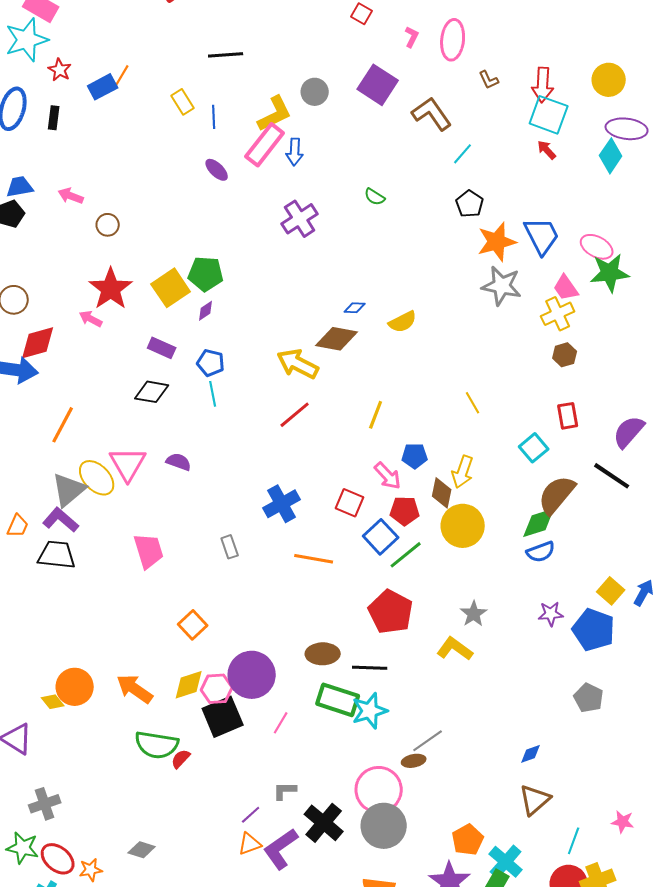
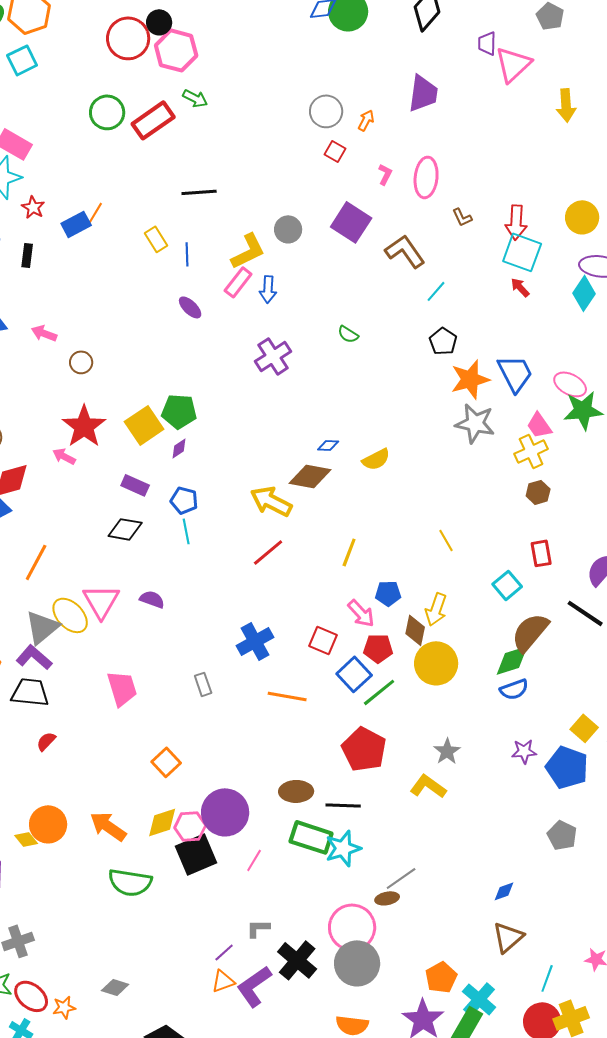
pink rectangle: (265, 145) -> (238, 282), size x0.7
red semicircle: (181, 759) -> (46, 741), moved

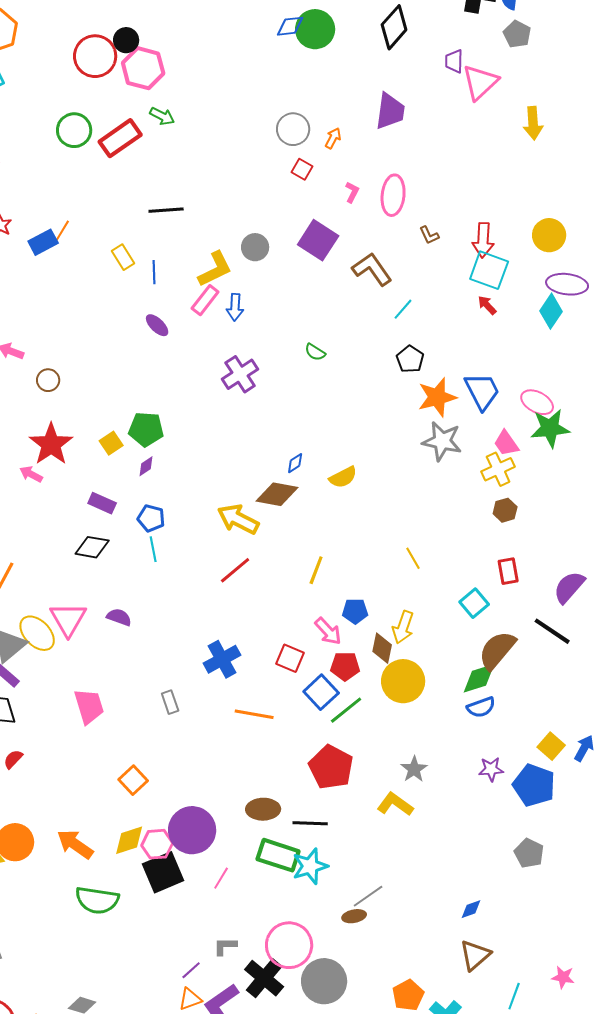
yellow square: (144, 425) -> (111, 443), size x0.6
blue diamond: (328, 445) -> (295, 463), turned -35
pink circle: (352, 927) -> (289, 945), moved

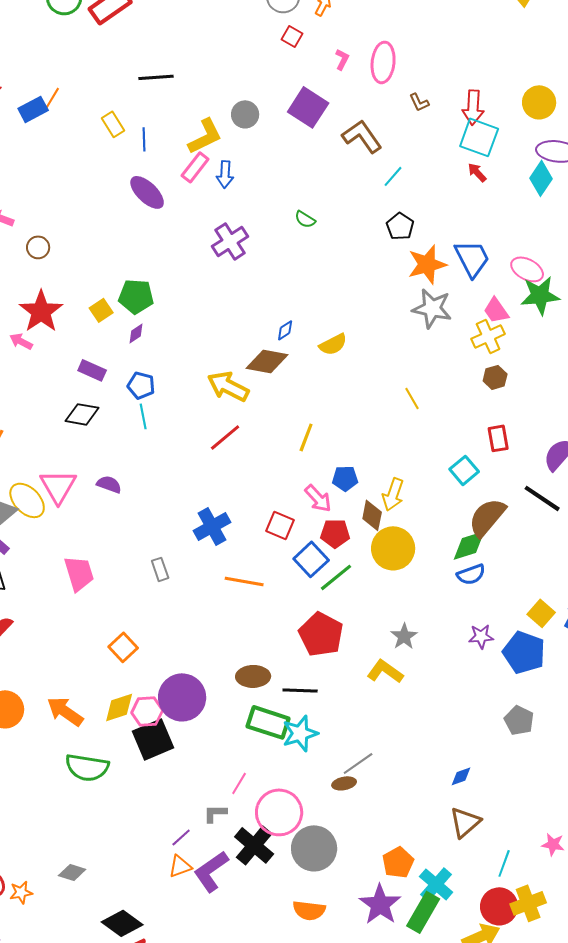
purple ellipse: (157, 325) -> (147, 192), size x1.5
yellow line: (413, 558) -> (412, 398), moved
pink line: (221, 878) -> (239, 783), moved

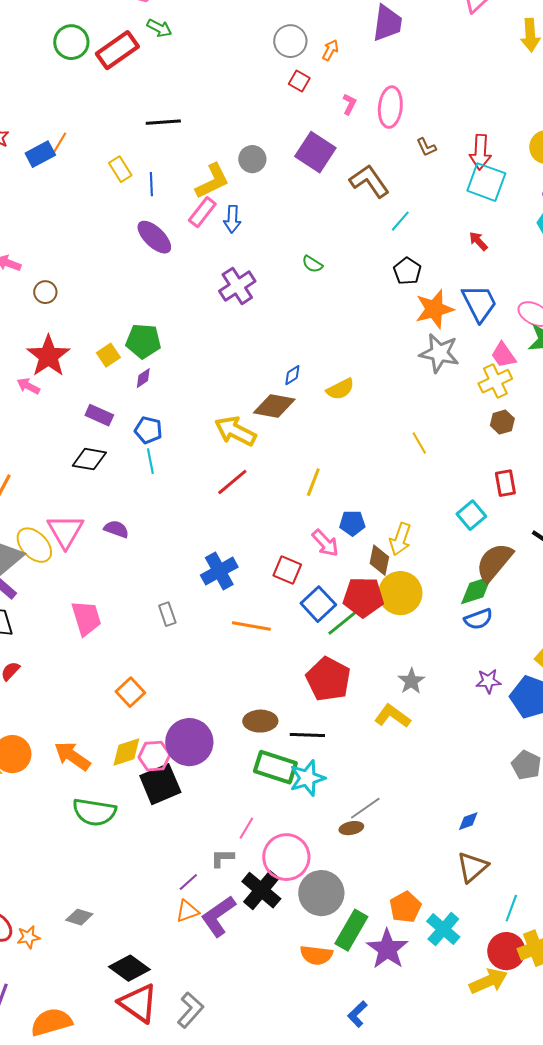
red arrow: (477, 172) -> (478, 241), moved
red pentagon: (335, 533) -> (363, 597), moved, size x1.4
green rectangle: (423, 912) -> (351, 930), moved

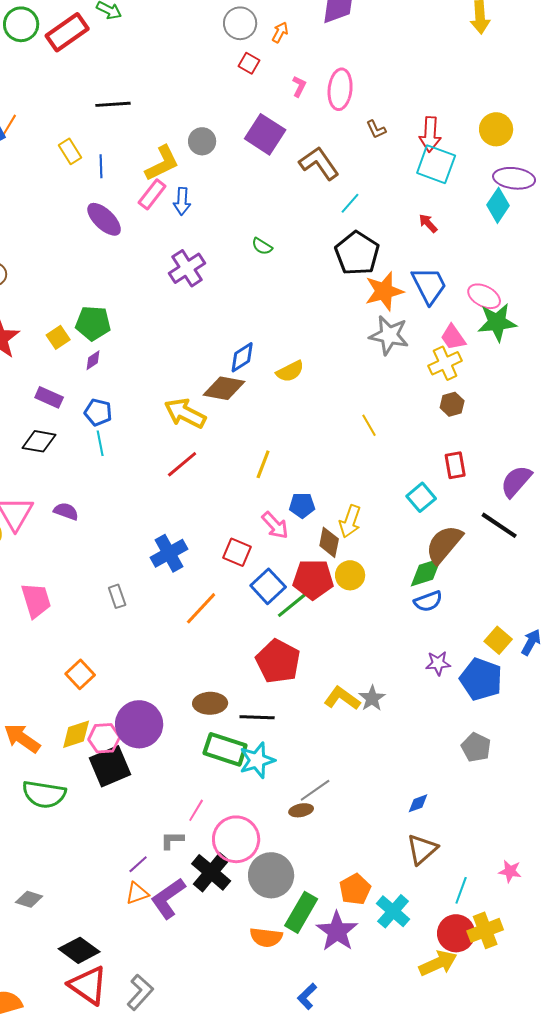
black pentagon: (407, 271) -> (357, 253), size x1.6
blue diamond: (292, 375) -> (242, 357), size x1.5
yellow circle: (400, 593) -> (350, 575), size x0.7
orange line: (251, 626) -> (201, 608), turned -57
gray star: (411, 681) -> (372, 698), moved

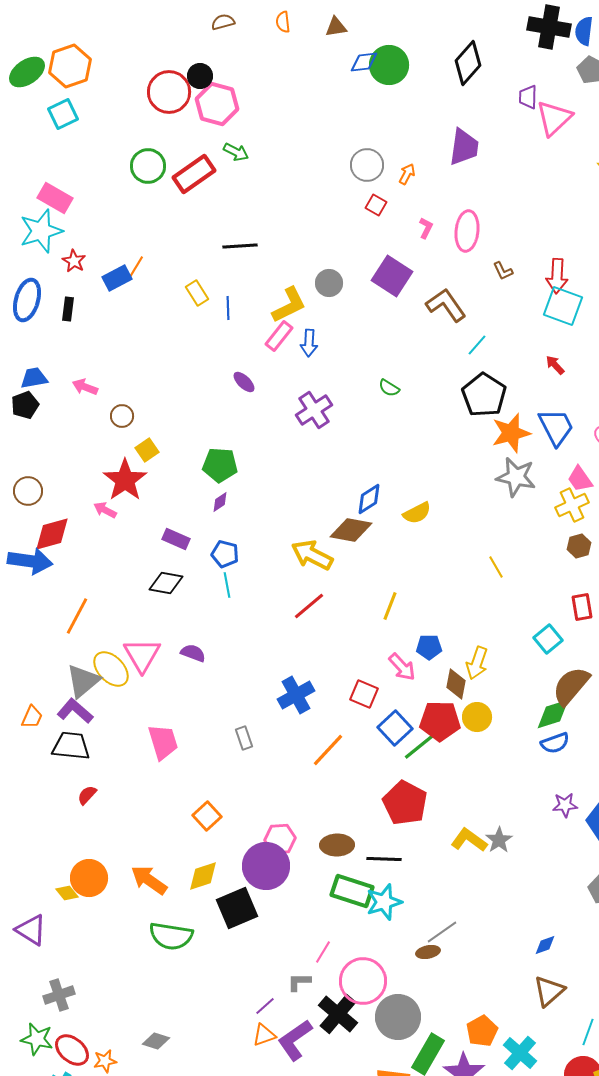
purple ellipse: (104, 219) -> (244, 382), moved, size x0.6
yellow square: (58, 337) -> (147, 450), moved
pink hexagon: (104, 738) -> (280, 839), moved

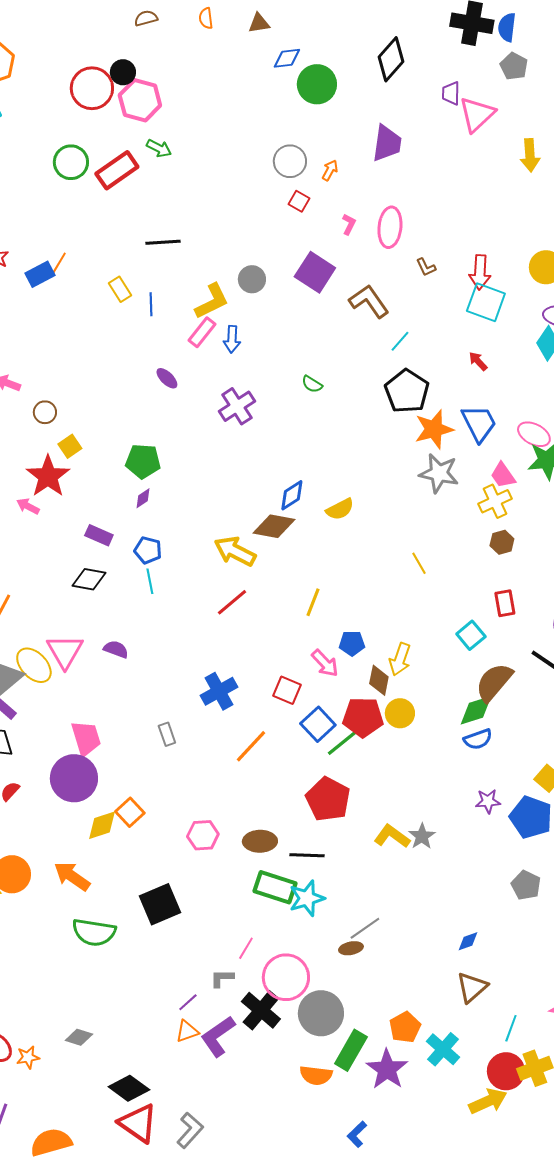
green circle: (389, 65) -> (317, 84), moved
purple circle: (266, 866) -> (74, 778), moved
yellow diamond: (203, 876) -> (102, 825), moved

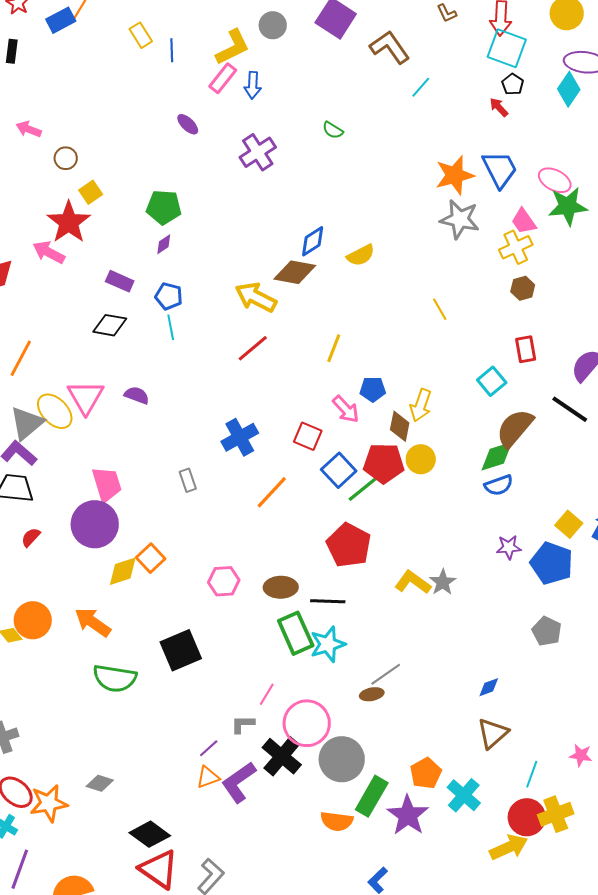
black pentagon: (407, 391) -> (513, 84), moved, size x0.5
pink arrow: (28, 506) -> (49, 252), size x1.4
green rectangle: (275, 887) -> (296, 633), turned 48
orange star: (28, 1057) -> (49, 803), size x1.6

